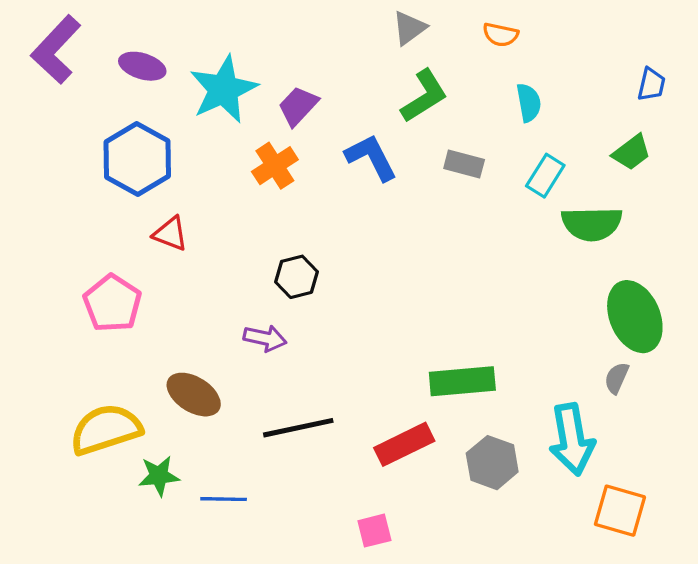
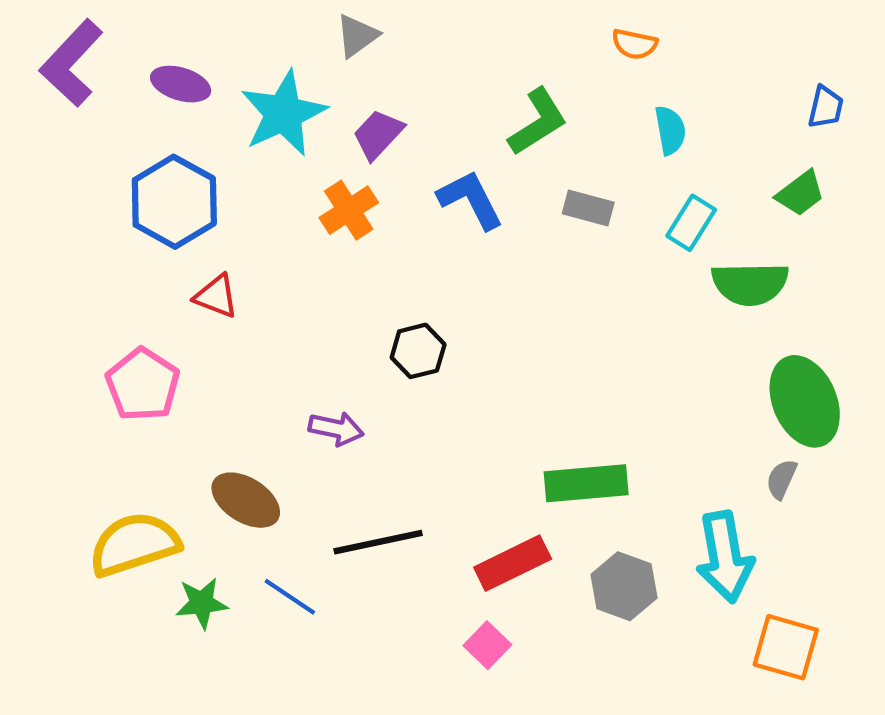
gray triangle: (409, 28) -> (357, 36), moved
black hexagon: (297, 277) -> (418, 351), moved
blue line: (224, 499) -> (290, 597), moved, turned 33
pink square: (374, 531) -> (487, 645), moved, turned -32

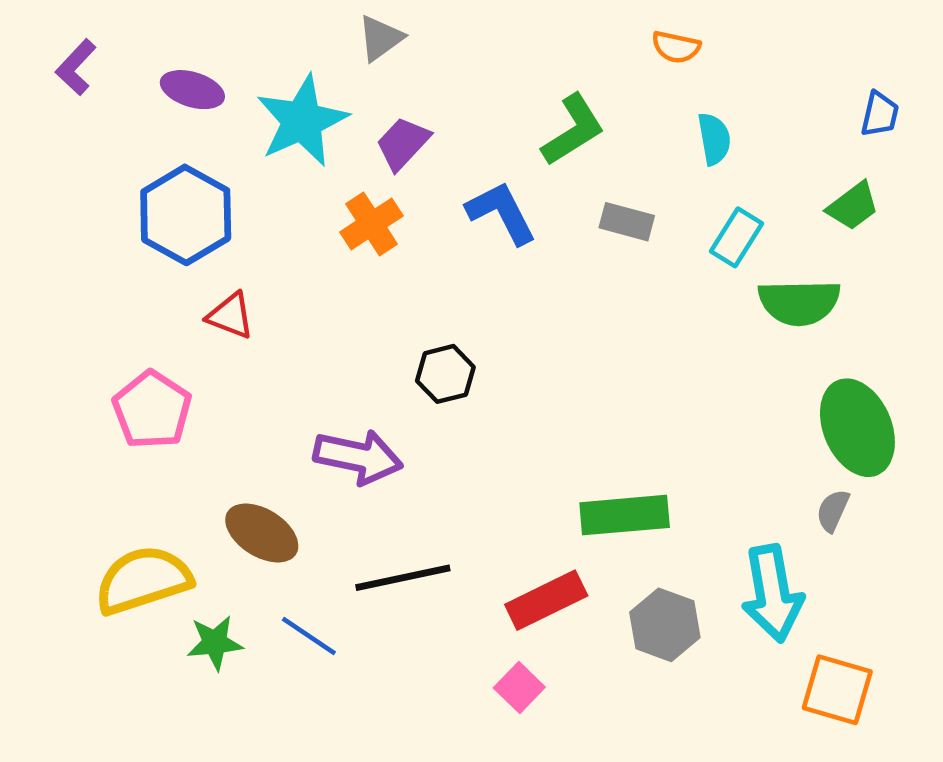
purple L-shape: (71, 63) -> (76, 67), size x0.6
purple arrow: (336, 429) -> (358, 457), size x1.5

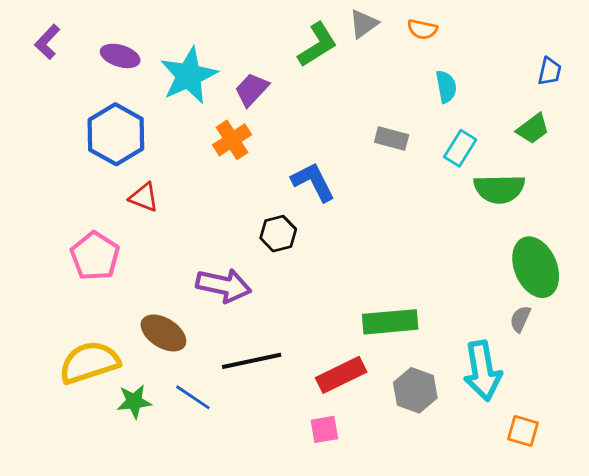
gray triangle: (380, 38) -> (364, 24), moved
green L-shape: (573, 130) -> (317, 45), moved
blue L-shape: (501, 213) -> (313, 182), moved
pink square: (519, 687) -> (324, 429), turned 36
orange square: (837, 690) -> (523, 431), size x0.7

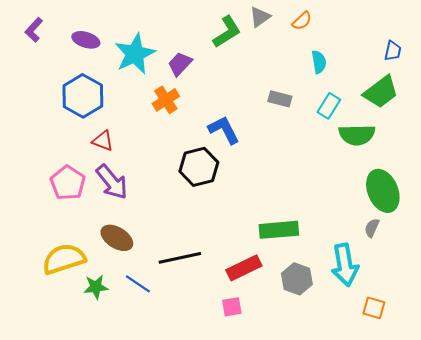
orange semicircle: (422, 29) -> (302, 21), turned -55
green trapezoid: (533, 129) -> (381, 92), size x1.5
black hexagon: (278, 234) -> (199, 167), size x1.5
purple arrow: (224, 285) -> (112, 182), moved, turned 39

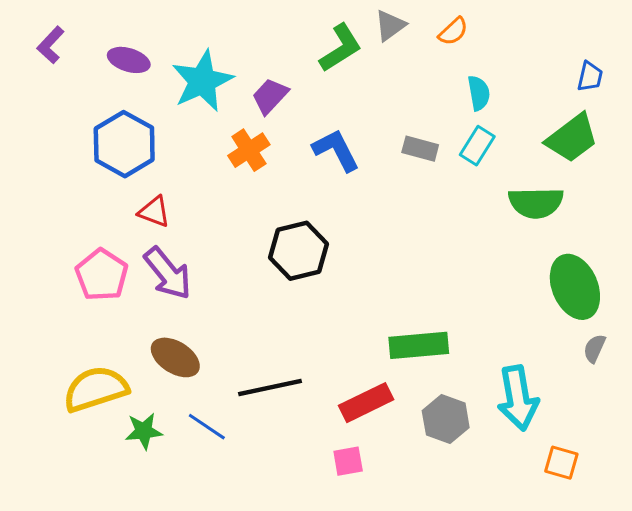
cyan rectangle: (329, 106) -> (477, 146), moved
blue L-shape: (224, 130) -> (336, 150), moved
gray semicircle: (372, 228) -> (594, 348), moved

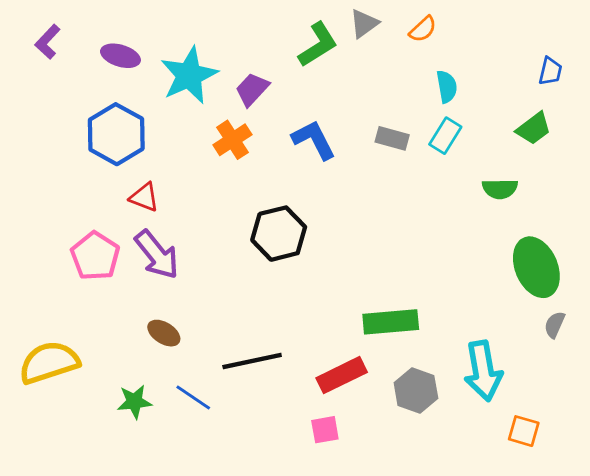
green trapezoid: (572, 138) -> (534, 129), size x0.7
green semicircle: (536, 203) -> (500, 189), size x0.7
brown ellipse: (175, 357) -> (164, 333), size x0.7
yellow semicircle: (96, 389) -> (49, 362), moved

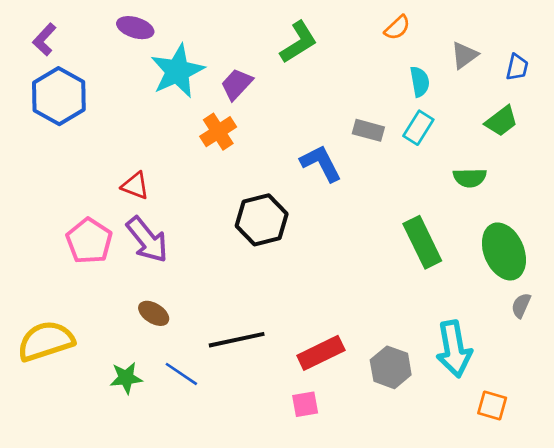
gray triangle: (364, 24) -> (464, 55), moved
purple ellipse: (120, 56) -> (135, 28), moved
blue hexagon: (116, 134) -> (59, 96), moved
blue L-shape: (314, 140) -> (321, 163), moved
green rectangle: (391, 322) -> (422, 242), moved, turned 69

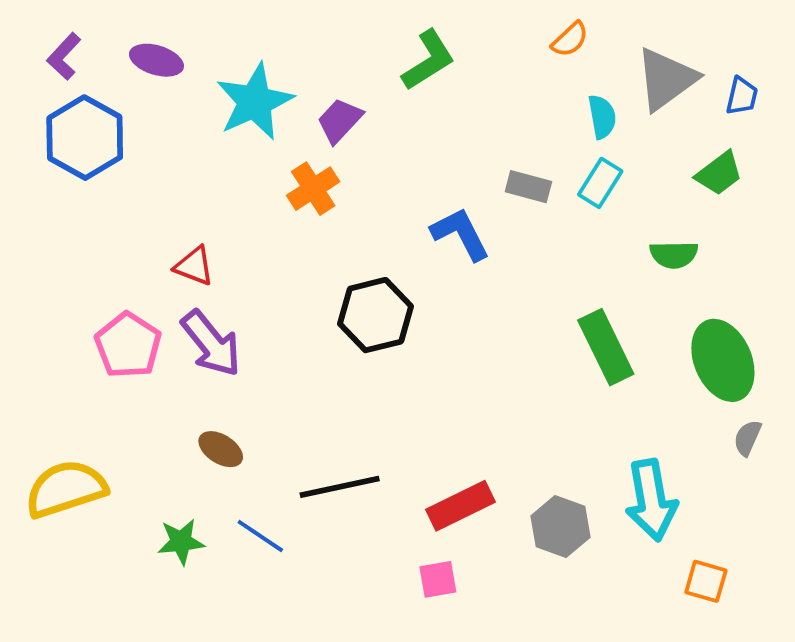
purple ellipse: (135, 28) -> (156, 60), moved
gray triangle: (464, 55) -> (666, 79), size x1.6

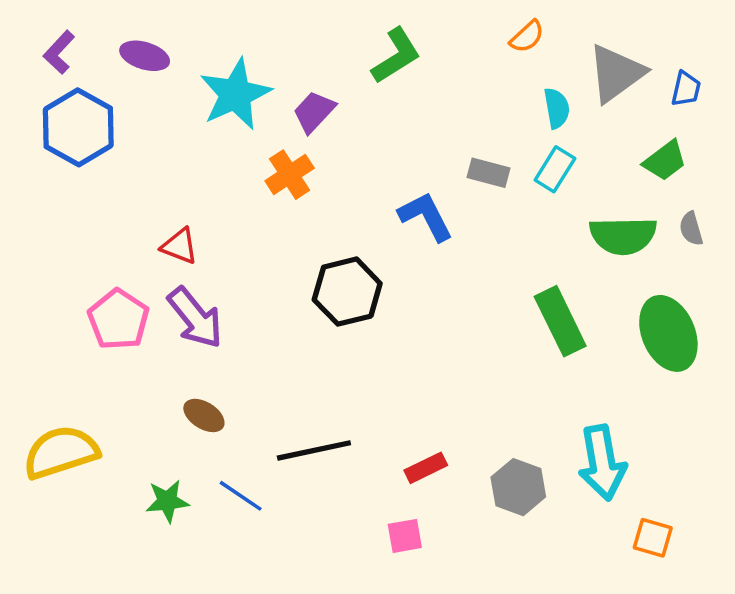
green semicircle: (674, 255) -> (623, 236), size x1.5
gray semicircle: (747, 438) -> (691, 229), moved, turned -40
red rectangle: (460, 506) -> (426, 468), size x0.7

